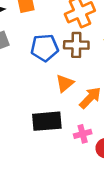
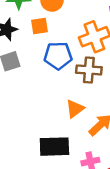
blue pentagon: (45, 48) -> (58, 56), moved

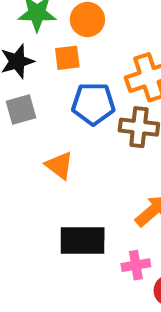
orange triangle: (75, 109) -> (59, 165), moved, turned -48

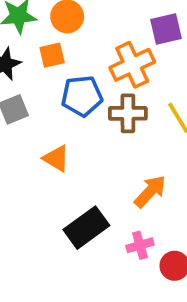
black rectangle: (83, 241) -> (86, 228), turned -30

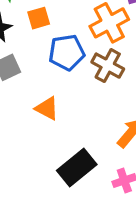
brown cross: (128, 113) -> (108, 66), turned 32

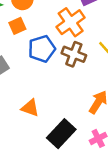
orange triangle: (47, 108) -> (30, 108), moved

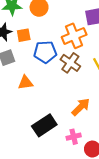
orange square: (17, 26) -> (24, 35), moved
orange triangle: (30, 108) -> (25, 83), moved, turned -42

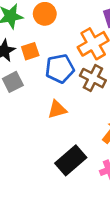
orange triangle: (25, 83) -> (57, 109), moved

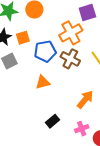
black rectangle: (71, 160) -> (53, 121), size x0.6

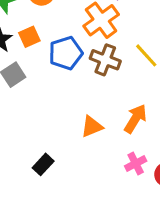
orange triangle: (43, 82) -> (92, 127), moved
black rectangle: (53, 121) -> (43, 164), moved

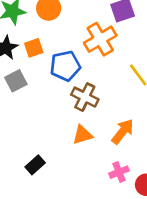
brown cross: (105, 60) -> (85, 97), moved

